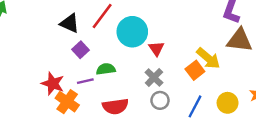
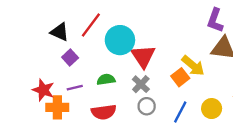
red triangle: (156, 49) -> (143, 56), size x1.6
green semicircle: (106, 69) -> (106, 80), moved
orange cross: (67, 102) -> (57, 107), turned -35

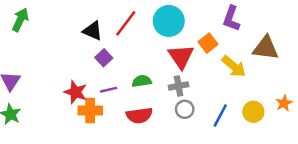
purple L-shape: (215, 20) -> (231, 19), moved
cyan circle: (120, 40) -> (169, 21), moved
orange square: (180, 77) -> (208, 43), moved
gray cross: (141, 84) -> (179, 86), turned 36

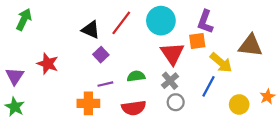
purple L-shape: (231, 19) -> (205, 22), moved
orange square: (208, 43) -> (197, 41), turned 30
gray cross: (179, 86) -> (170, 81), turned -30
red star: (76, 92) -> (48, 64), moved
blue line: (220, 115) -> (209, 86), moved

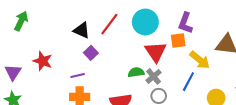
green semicircle: (136, 76) -> (136, 72), moved
purple line: (105, 84) -> (78, 75), moved

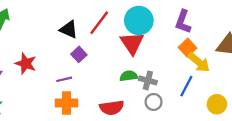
orange square: (178, 41) -> (187, 48), moved, turned -35
red triangle: (156, 52) -> (132, 43), moved
gray cross: (154, 76) -> (148, 80), turned -35

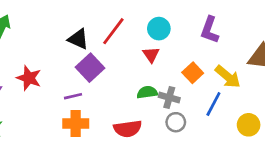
cyan circle: (139, 20) -> (159, 29), size x0.7
red triangle: (132, 43) -> (151, 55), size x0.6
orange square: (187, 48) -> (193, 73), moved
purple square: (79, 54) -> (90, 68), size x1.5

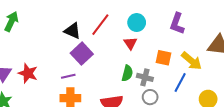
orange square: (193, 73) -> (164, 58), turned -35
red star: (29, 78) -> (28, 73), moved
green semicircle: (147, 92) -> (127, 73), turned 112

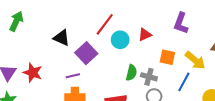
cyan circle: (137, 23) -> (120, 40), moved
black triangle: (72, 31) -> (62, 38), moved
red triangle: (130, 43) -> (145, 35), moved, turned 40

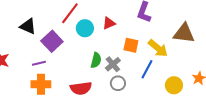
gray cross: (149, 77) -> (113, 64), turned 35

